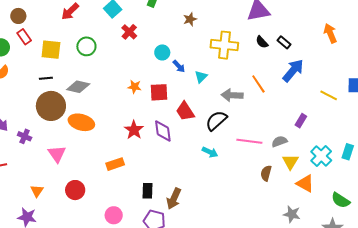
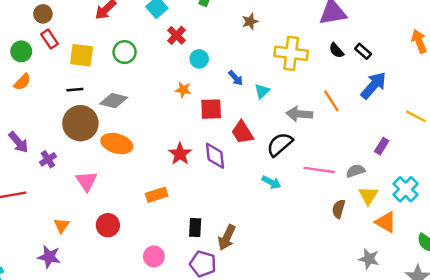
cyan circle: (162, 52) -> (199, 59), moved
orange star: (134, 87) -> (183, 90), moved
purple cross: (25, 136) -> (48, 159), turned 32

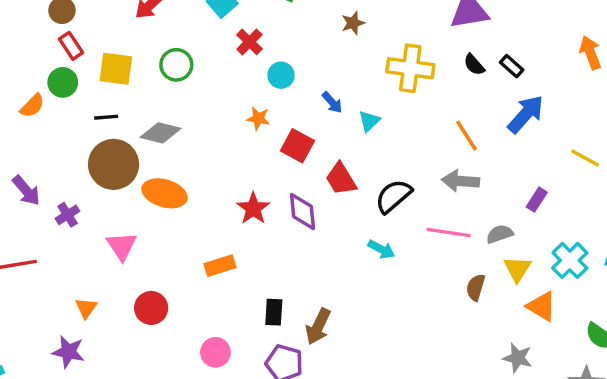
green circle: (21, 51) -> (63, 82), moved
red square: (211, 109) -> (297, 146), turned 30
gray arrow: (299, 114) -> (460, 181), moved

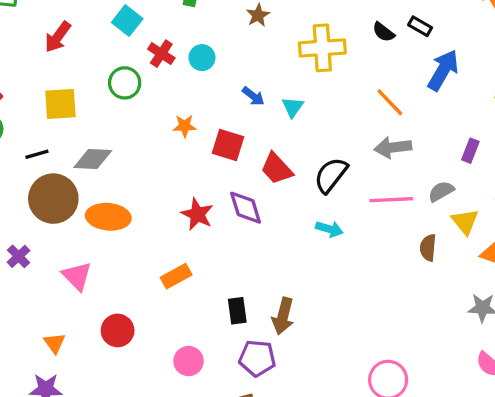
green circle: (176, 65) -> (125, 83), moved
yellow square: (116, 69) -> (60, 104), moved
cyan circle: (281, 75) -> (202, 58), moved

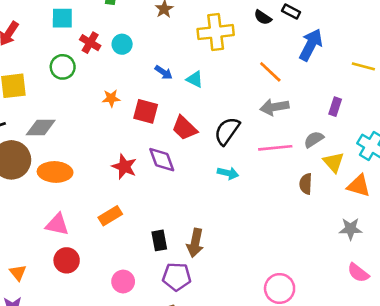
cyan square: (127, 21) -> (62, 18), turned -35
cyan triangle: (293, 107) -> (195, 79), turned -36
pink triangle: (77, 276) -> (57, 225), moved, turned -30

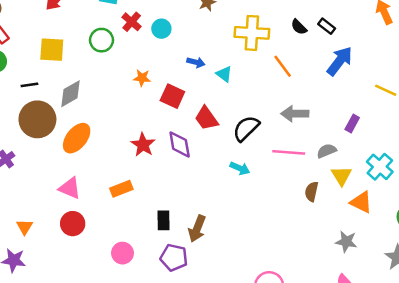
blue arrow: (164, 72) -> (196, 62), turned -30
orange line: (270, 72) -> (283, 66), moved
gray diamond: (41, 127) -> (70, 94), turned -40
orange ellipse: (55, 172) -> (77, 138), turned -64

